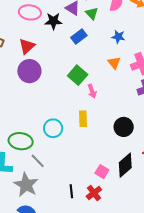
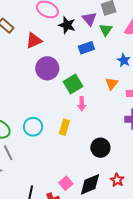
purple circle: (29, 71) -> (47, 68), moved

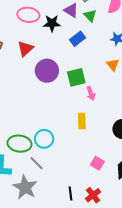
green square: (73, 84) -> (76, 77), turned 36
cyan circle: (33, 127) -> (44, 139), moved
pink square: (66, 183) -> (97, 163), moved

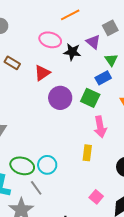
green triangle: (90, 16) -> (111, 60), moved
blue rectangle: (77, 39) -> (103, 78), moved
green square: (76, 77) -> (90, 98), moved, turned 30
pink arrow: (91, 93) -> (100, 127), size x1.5

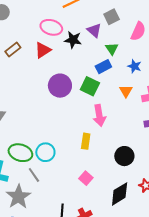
brown rectangle: (12, 63) -> (13, 49), turned -70
red triangle: (42, 73) -> (43, 50), moved
pink square: (96, 197) -> (86, 178), moved

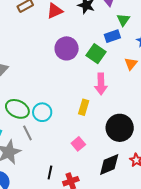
black circle: (124, 156) -> (120, 128), size x1.4

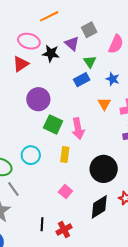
green square: (96, 54) -> (53, 124), moved
cyan circle: (42, 112) -> (31, 155), moved

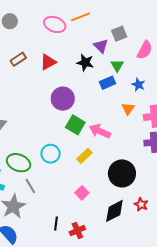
pink ellipse: (29, 41) -> (55, 24), moved
black star: (51, 53) -> (85, 63), moved
pink arrow: (78, 129) -> (100, 131), turned 120
yellow rectangle: (65, 154) -> (84, 156), turned 35

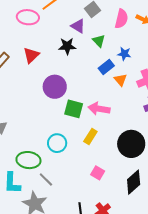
blue rectangle: (107, 83) -> (106, 67), moved

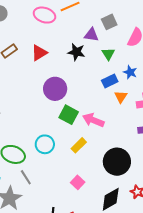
purple triangle: (78, 26) -> (91, 35), turned -35

